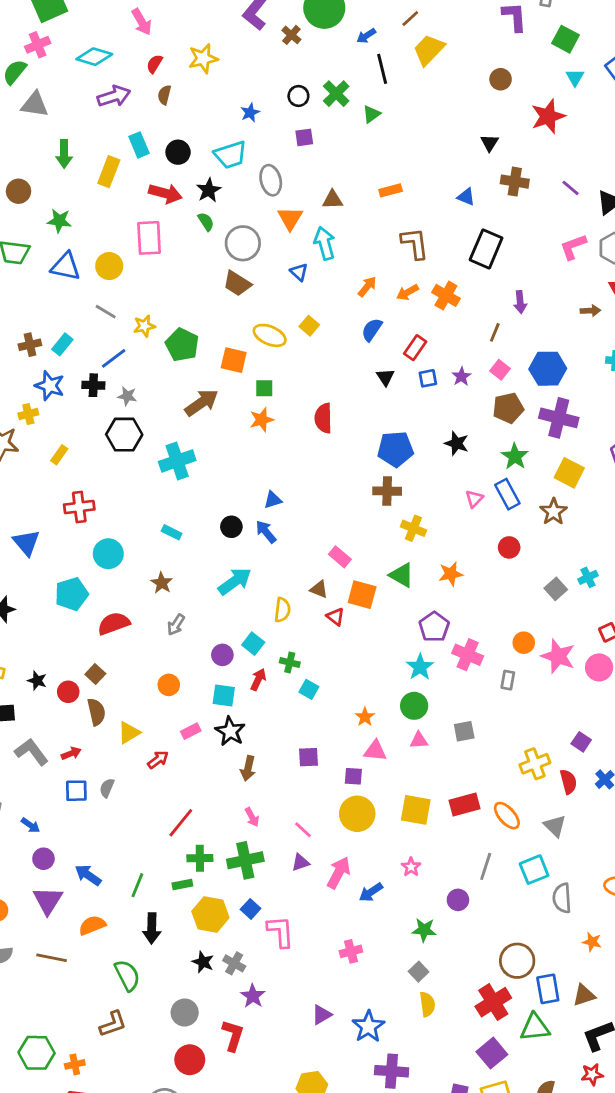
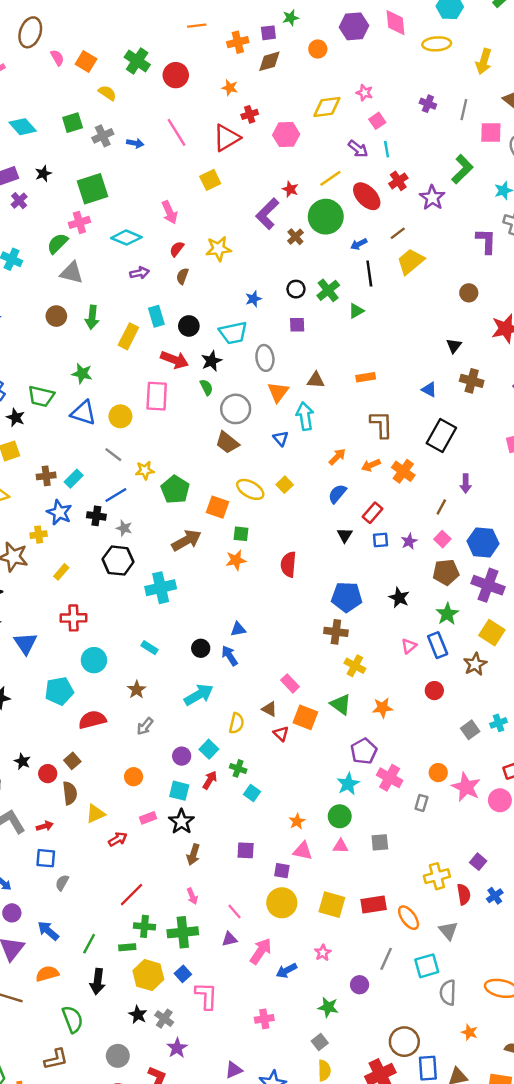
purple arrow: (114, 96) -> (139, 273), size x0.7
brown circle: (19, 191) -> (56, 316), moved
gray semicircle: (107, 788) -> (62, 883), moved

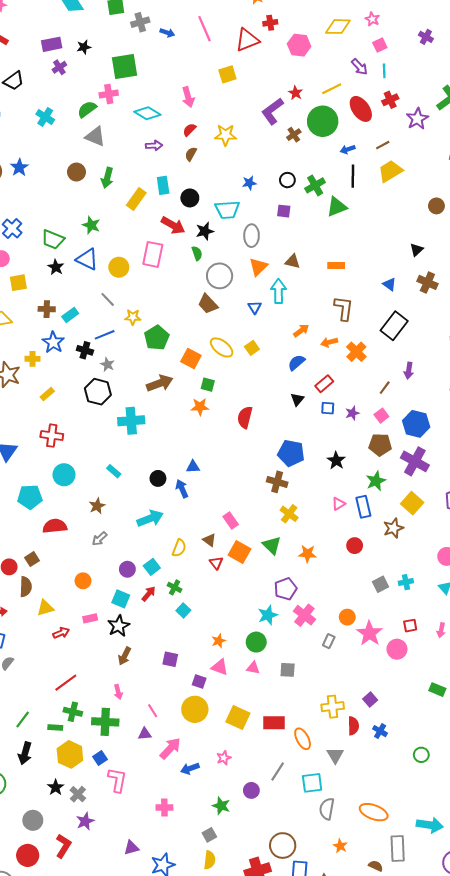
green triangle: (356, 311) -> (337, 207), size x1.5
black star: (16, 417) -> (56, 267), moved
blue cross: (495, 896) -> (380, 731), turned -32

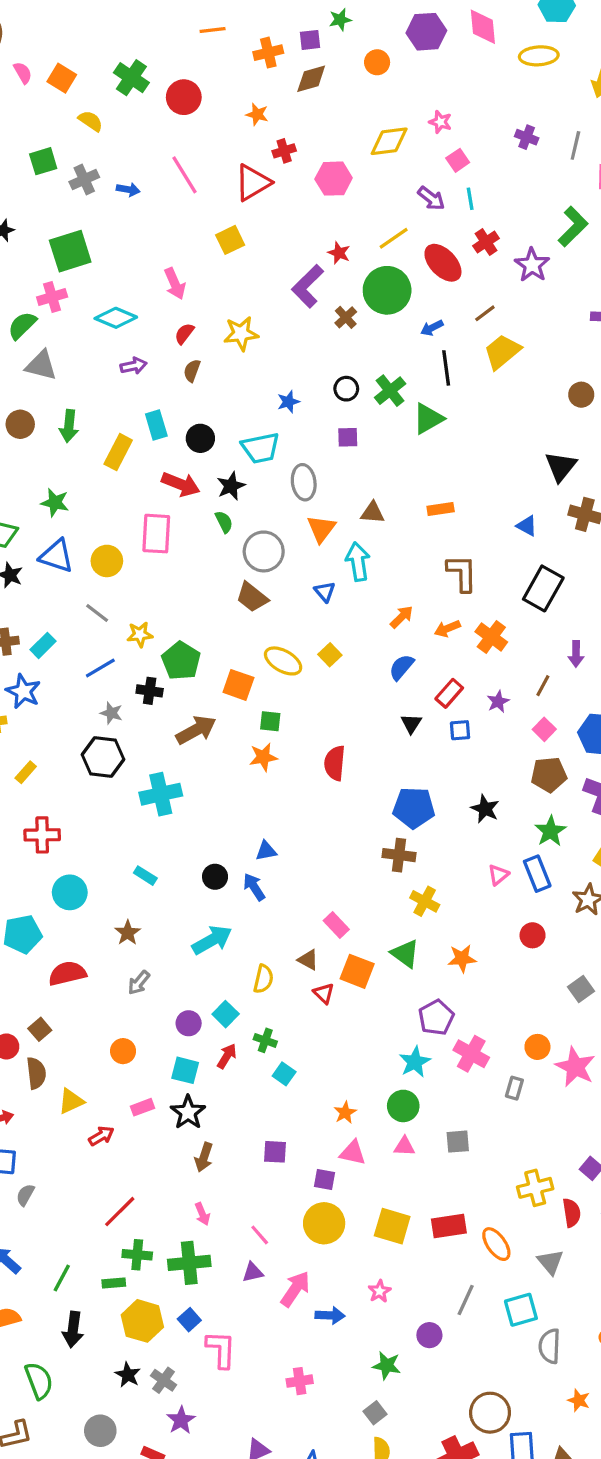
black triangle: (417, 250) -> (561, 467), size x1.5
black cross: (85, 350) -> (150, 691), moved
purple star: (352, 413) -> (498, 702), moved
blue arrow: (190, 769) -> (330, 1315), turned -150

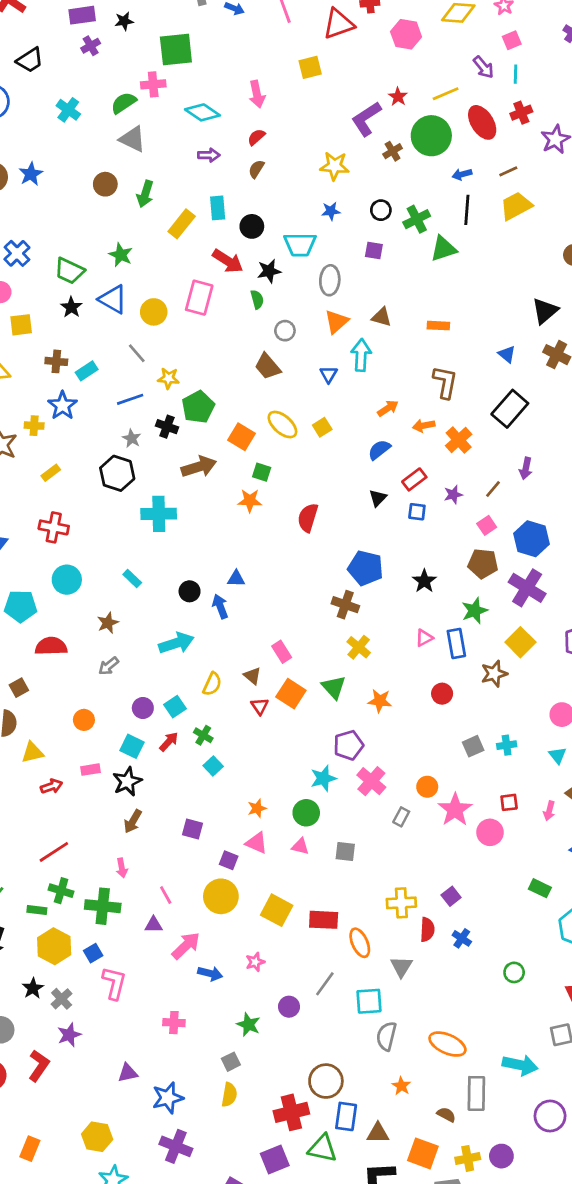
yellow star: (241, 333) -> (334, 166), moved
gray circle: (264, 551) -> (285, 331), size x0.6

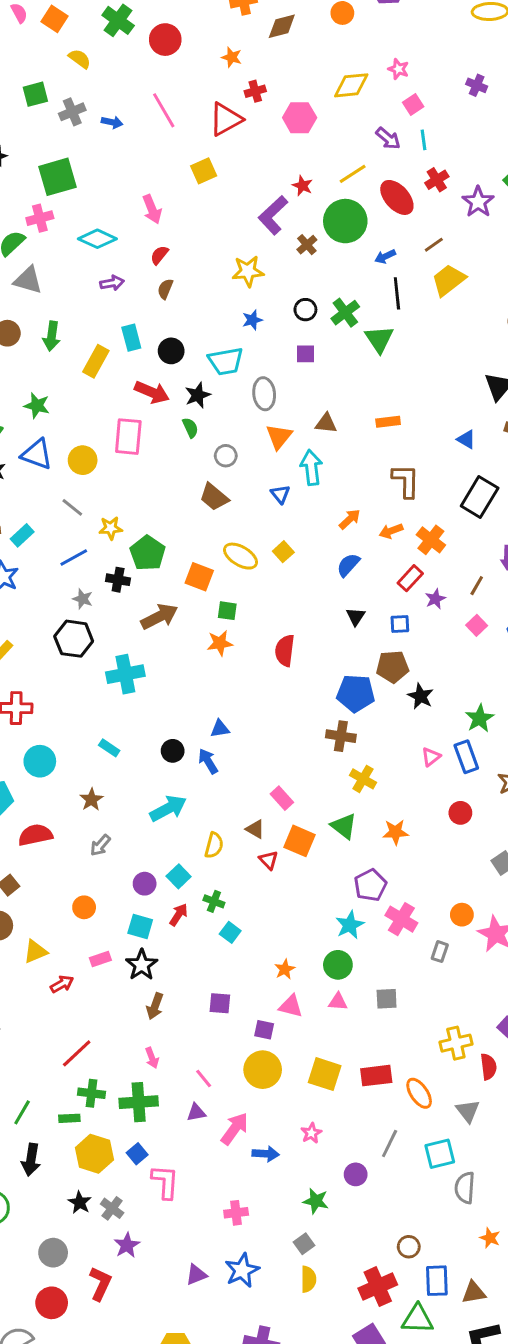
green triangle: (443, 249) -> (379, 339), turned -36
red rectangle: (414, 479) -> (410, 578), moved
brown pentagon: (483, 563) -> (393, 667), moved
brown circle: (326, 1081) -> (409, 1247), size x0.6
blue star: (168, 1098) -> (242, 1270), moved

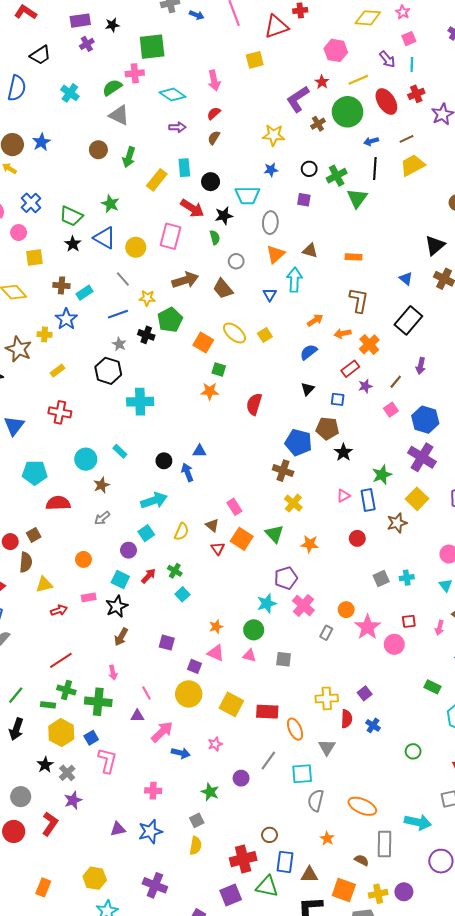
pink hexagon: (300, 118) -> (336, 50), moved
brown arrow: (159, 617) -> (185, 280), moved
cyan circle: (40, 761) -> (86, 459), moved
cyan square: (179, 876) -> (146, 533), moved

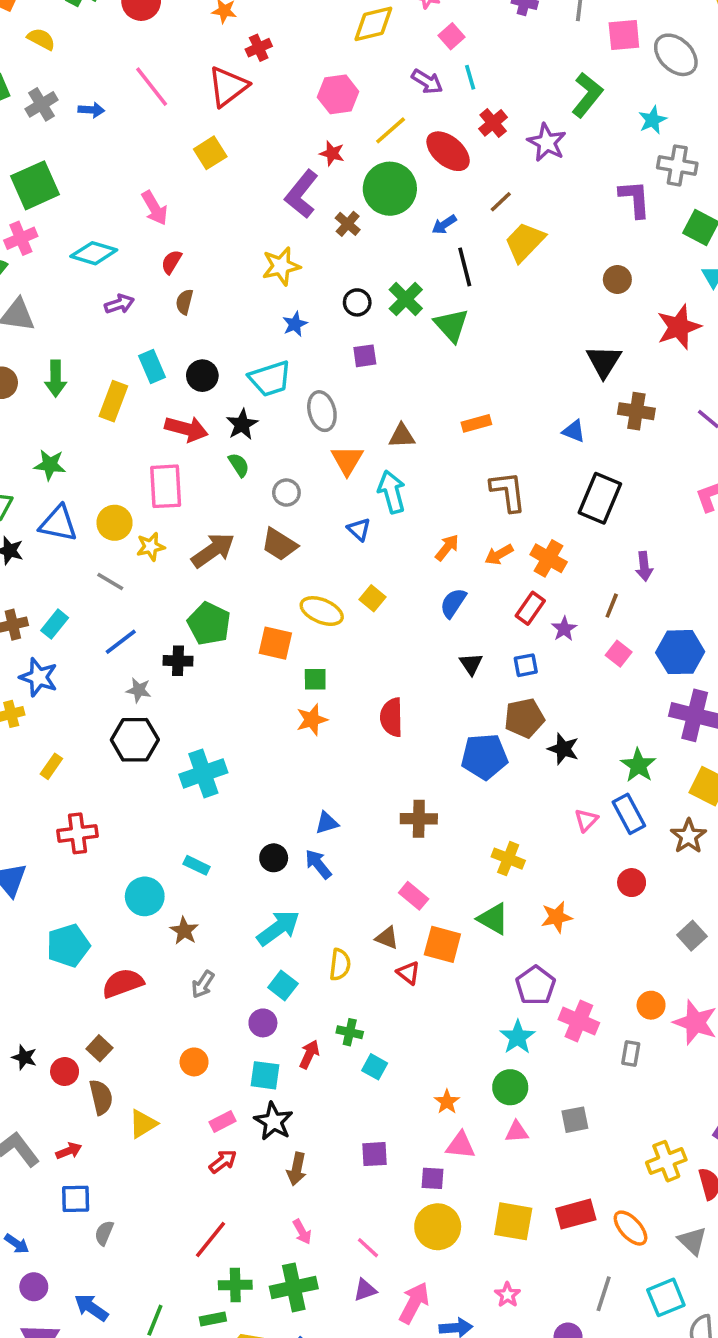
yellow star: (147, 298) -> (151, 547), moved
brown cross: (283, 471) -> (419, 819), moved
red arrow: (59, 610) -> (223, 1161), moved

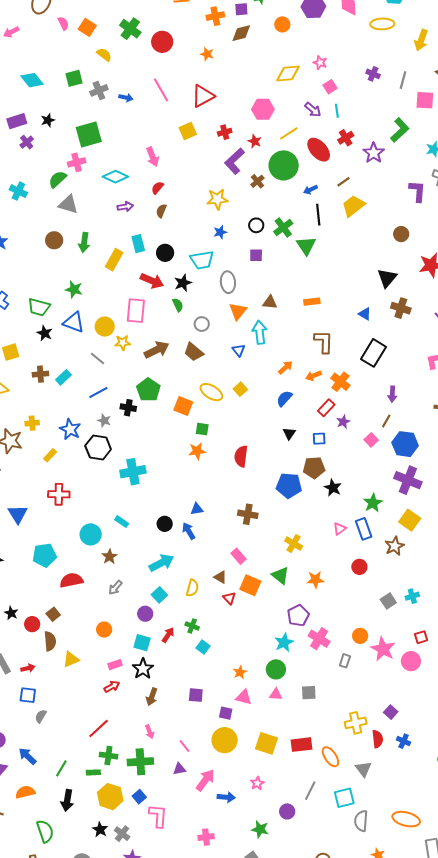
red cross: (259, 48) -> (225, 132), moved
brown line: (612, 606) -> (386, 421), moved
blue star: (39, 677) -> (70, 429), moved

